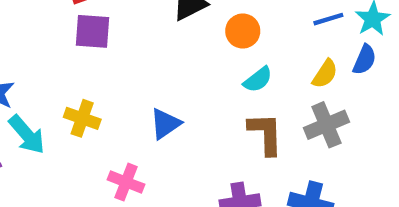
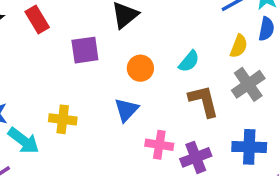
purple square: (92, 31) -> (85, 50), moved
orange circle: (243, 31) -> (140, 68), moved
pink cross: (126, 182) -> (159, 145), moved

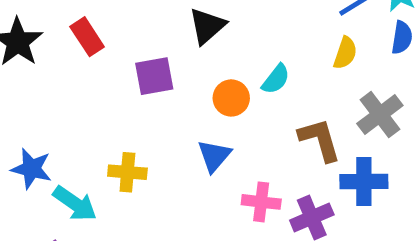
yellow semicircle: (239, 46) -> (345, 53), moved
cyan semicircle: (189, 61) -> (276, 79), moved
blue cross: (249, 147) -> (364, 181), moved

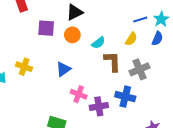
orange circle: (231, 98) -> (72, 35), moved
brown L-shape: (320, 140) -> (112, 61), moved

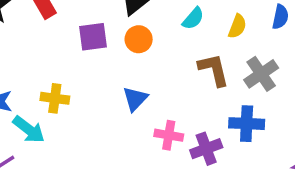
cyan semicircle: (98, 43) -> (193, 19), moved
yellow cross: (24, 67) -> (55, 98), moved

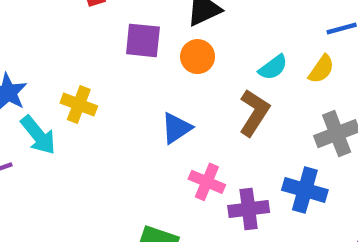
cyan semicircle: (193, 19) -> (273, 67), moved
brown L-shape: (214, 70) -> (254, 113), moved, turned 33

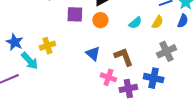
yellow cross: (79, 105) -> (47, 46), turned -35
brown L-shape: (254, 113) -> (124, 57), moved, turned -50
blue triangle: (176, 128) -> (93, 53), turned -42

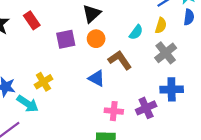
gray cross: (166, 51) -> (166, 53), moved
brown L-shape: (124, 57) -> (120, 60), moved
pink cross: (108, 77) -> (114, 111), moved

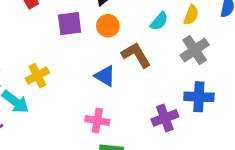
pink cross: (114, 111) -> (97, 120), moved

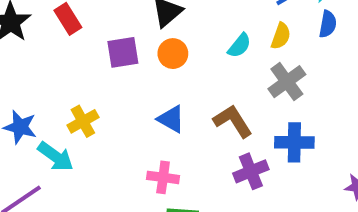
brown L-shape: (136, 55) -> (233, 121), moved

